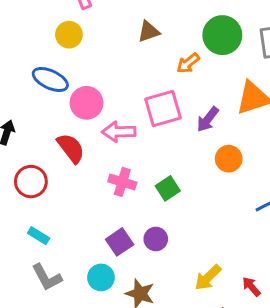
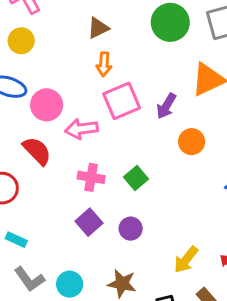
orange arrow: (188, 63) -> (104, 64), moved, turned -40
purple square: (120, 242) -> (89, 222), moved
cyan circle: (101, 277) -> (70, 284), moved

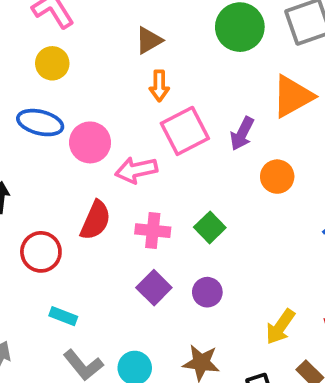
red semicircle: (37, 151) -> (95, 220), moved, turned 72

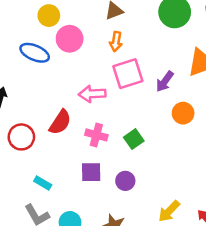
pink circle: (90, 142) -> (70, 39), moved
purple square: (154, 288) -> (91, 172), turned 35
cyan rectangle: (63, 316) -> (43, 183), moved

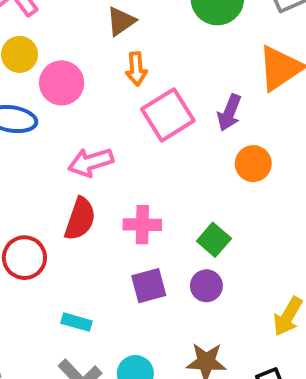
pink arrow: (92, 94) -> (91, 162), moved
orange circle: (183, 113) -> (253, 164), moved
green square: (134, 139) -> (214, 240), moved

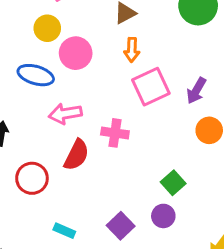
pink arrow: (91, 162) -> (65, 114), moved
pink cross: (142, 225) -> (115, 133), moved
purple square: (149, 286) -> (121, 226), moved, turned -36

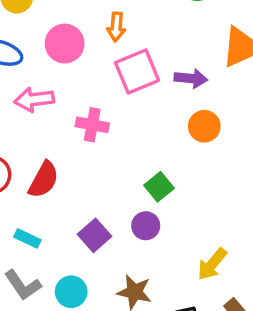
pink circle: (76, 53) -> (65, 44), moved
purple arrow: (196, 91) -> (191, 78), turned -116
red semicircle: (77, 155) -> (44, 180), moved

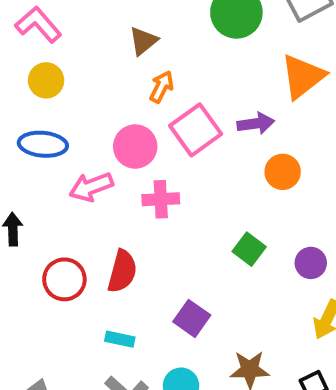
orange arrow: (116, 27) -> (162, 87), turned -144
pink circle: (65, 44) -> (135, 147), moved
purple circle: (146, 226) -> (311, 263), moved

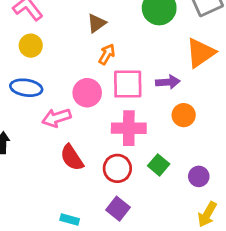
pink square: (196, 130) -> (128, 84), turned 32
pink cross: (161, 199) -> (129, 128), moved, size x1.4
red semicircle: (122, 271) -> (72, 158), moved, turned 128
red circle: (64, 279) -> (117, 168), moved

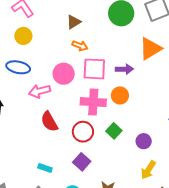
orange arrow: (107, 54) -> (80, 46), turned 77
orange circle: (184, 115) -> (120, 95), moved

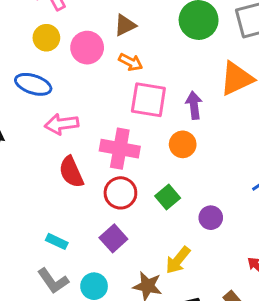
purple arrow: (124, 69) -> (194, 105), turned -102
pink circle: (64, 74) -> (87, 48), moved
pink cross: (93, 102) -> (120, 149), moved
yellow arrow: (148, 170) -> (178, 260), moved

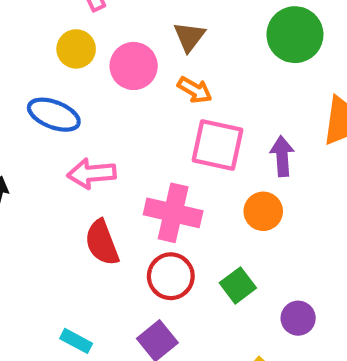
brown triangle: (125, 25) -> (189, 37), turned -30

